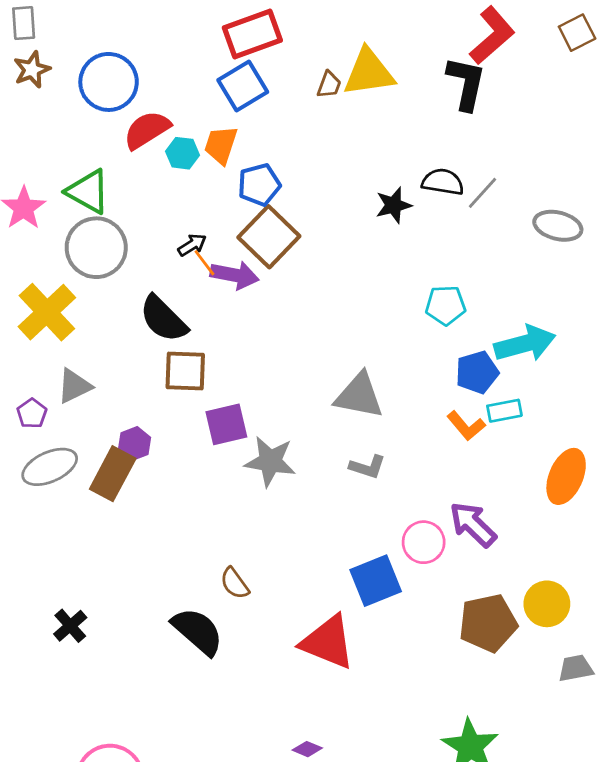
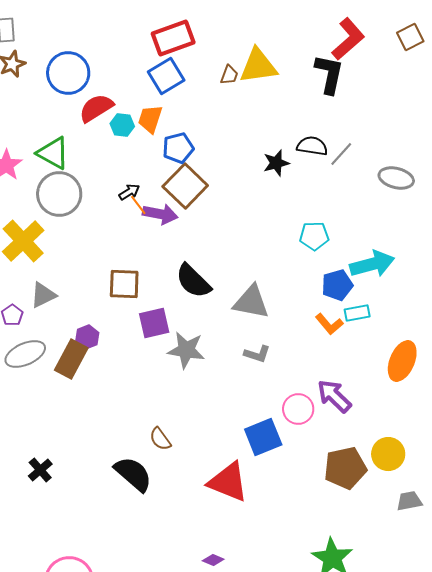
black semicircle: (163, 319) -> (193, 281), moved

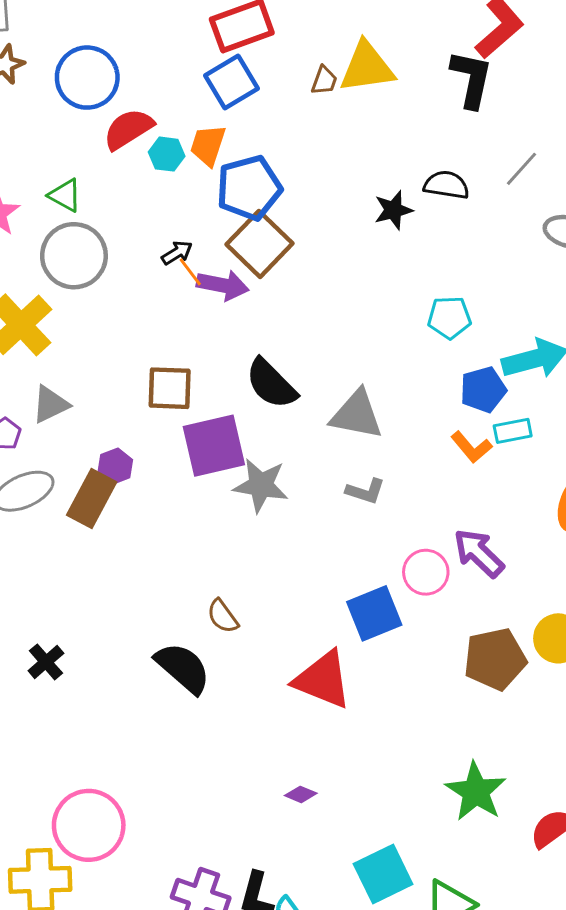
blue pentagon: (178, 148) -> (249, 188), size x1.4
green triangle: (53, 153) -> (65, 195), size x0.7
gray line: (341, 154) -> (521, 169), moved
purple square: (154, 323) -> (214, 446), size x1.4

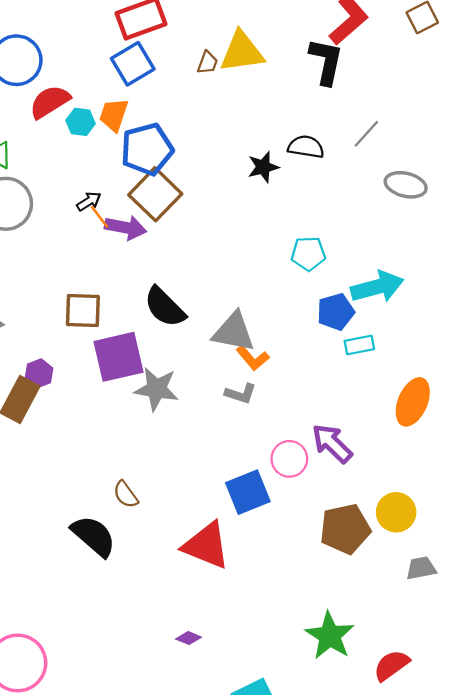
orange L-shape: (471, 447) -> (253, 358), moved

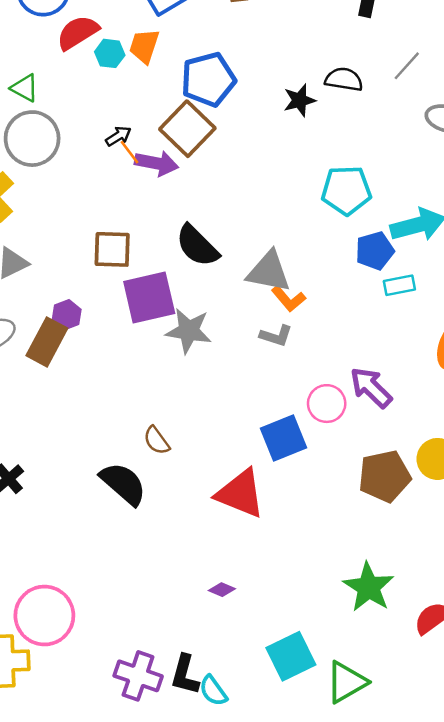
blue pentagon: (147, 149) -> (208, 79), moved
cyan pentagon: (308, 254) -> (346, 190), size x1.4

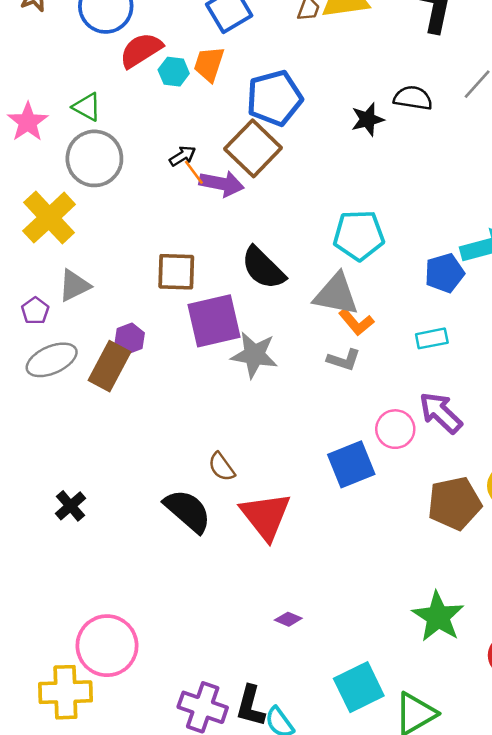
cyan pentagon: (346, 190) -> (359, 235), moved
cyan rectangle: (399, 285) -> (432, 338), moved
red triangle: (240, 493) -> (266, 516), moved, turned 30

